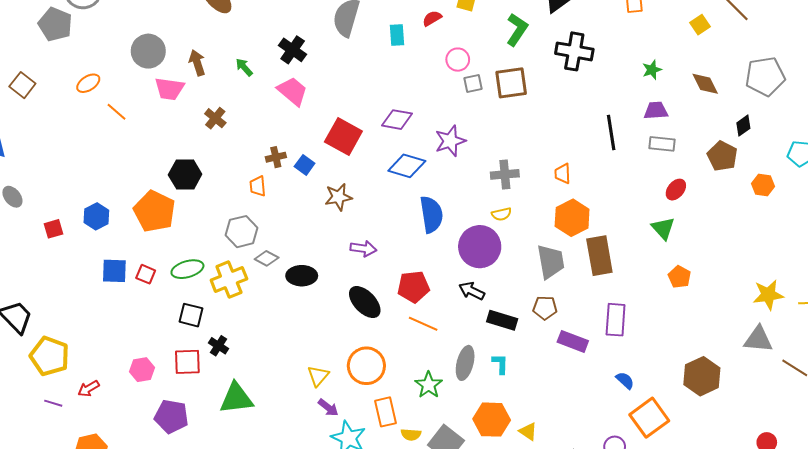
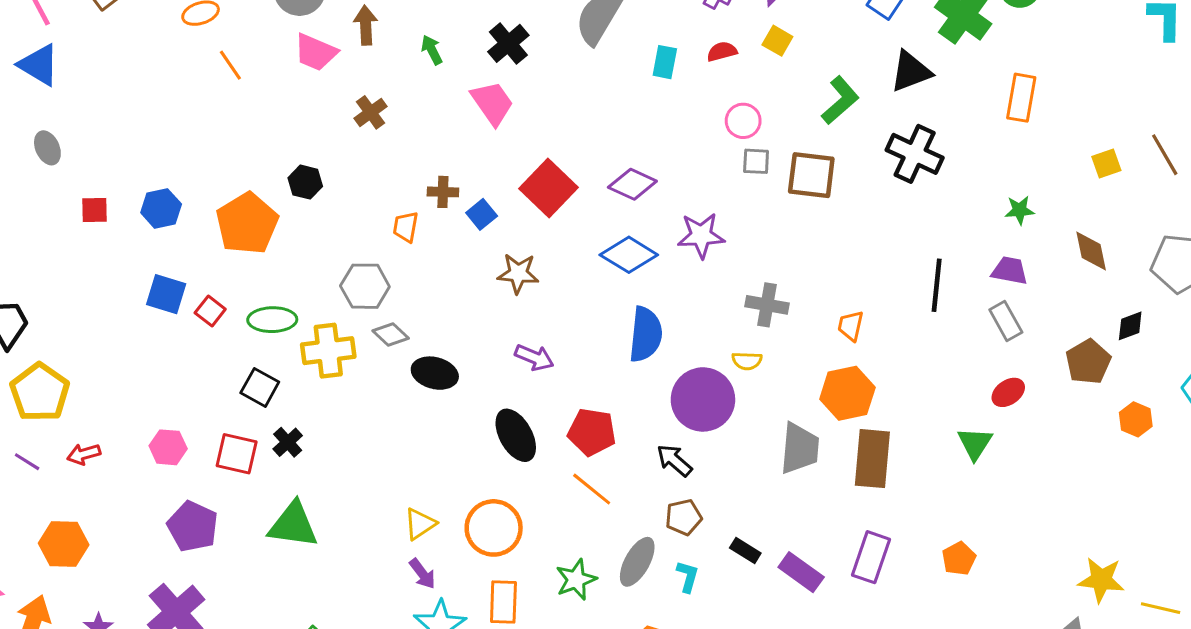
gray rectangle: (662, 144) -> (1006, 321), turned 40
black hexagon: (185, 174) -> (305, 182), size x0.7
orange pentagon: (679, 277) -> (959, 559), moved
brown pentagon: (545, 308) -> (684, 517), moved, turned -30
black rectangle: (502, 320) -> (745, 551), moved, size x0.7

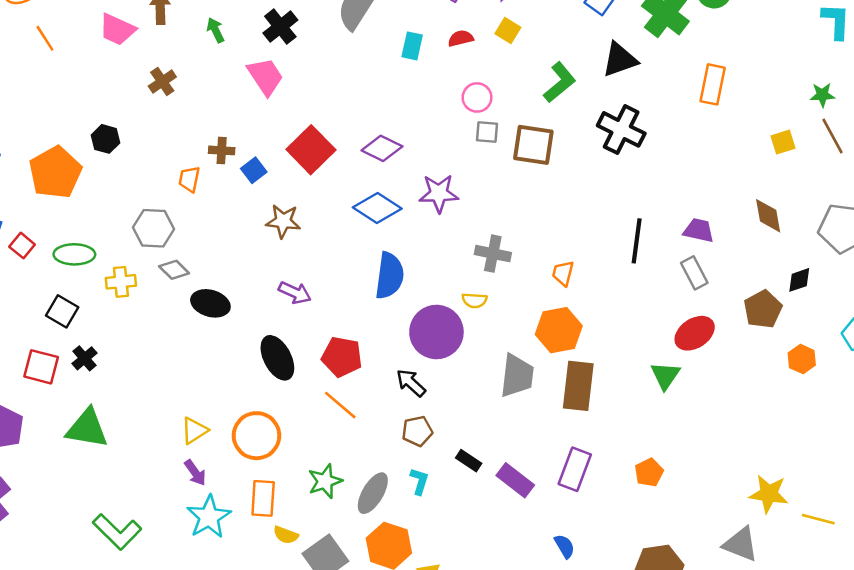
green star: (1020, 210) -> (822, 95), moved
yellow cross: (328, 351) -> (121, 282), size x0.7
red ellipse: (1008, 392) -> (695, 333), size x1.4
gray ellipse: (637, 562) -> (373, 493), moved

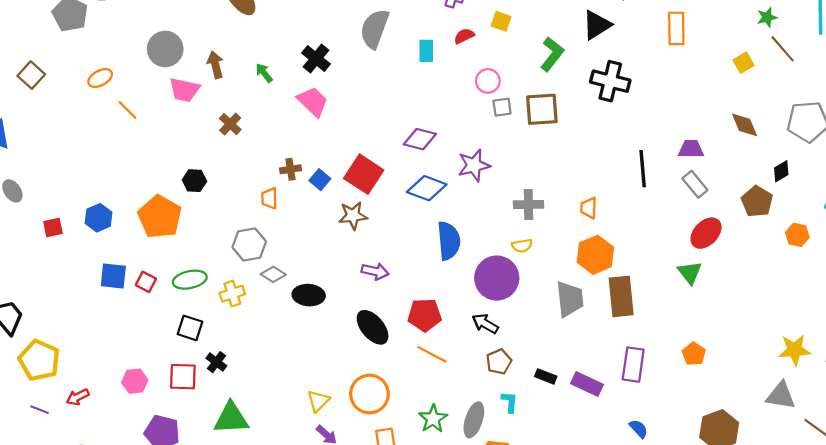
red square: (311, 150) -> (364, 174), moved

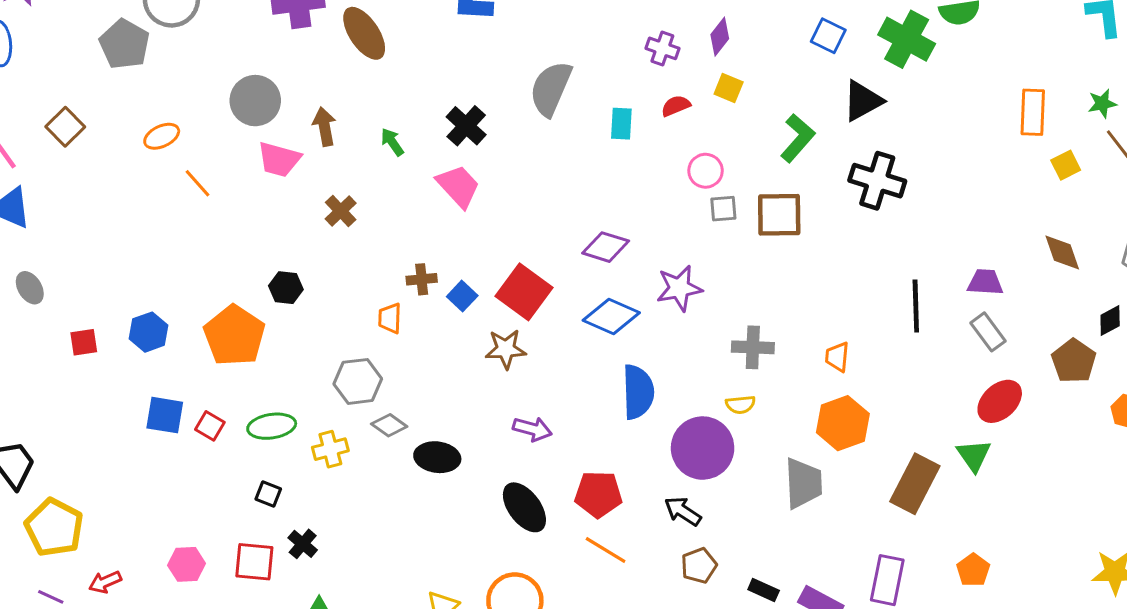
orange rectangle: (676, 28) -> (1033, 112), moved
brown rectangle: (621, 296) -> (915, 484), moved, turned 30
black square: (190, 328) -> (268, 494), size x0.7

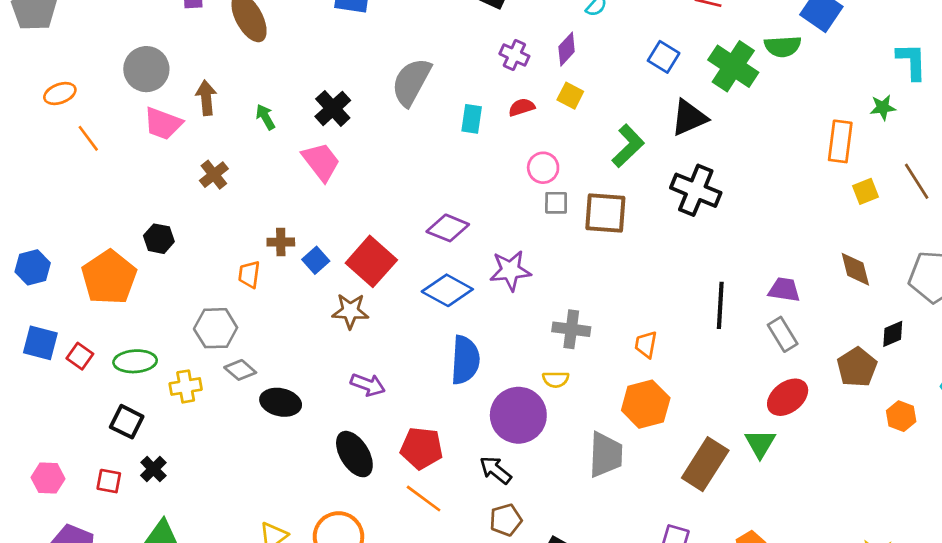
green star: (1102, 103) -> (883, 107), moved
black square: (268, 494) -> (127, 422), size x1.4
red square: (254, 562) -> (109, 481), size x0.7

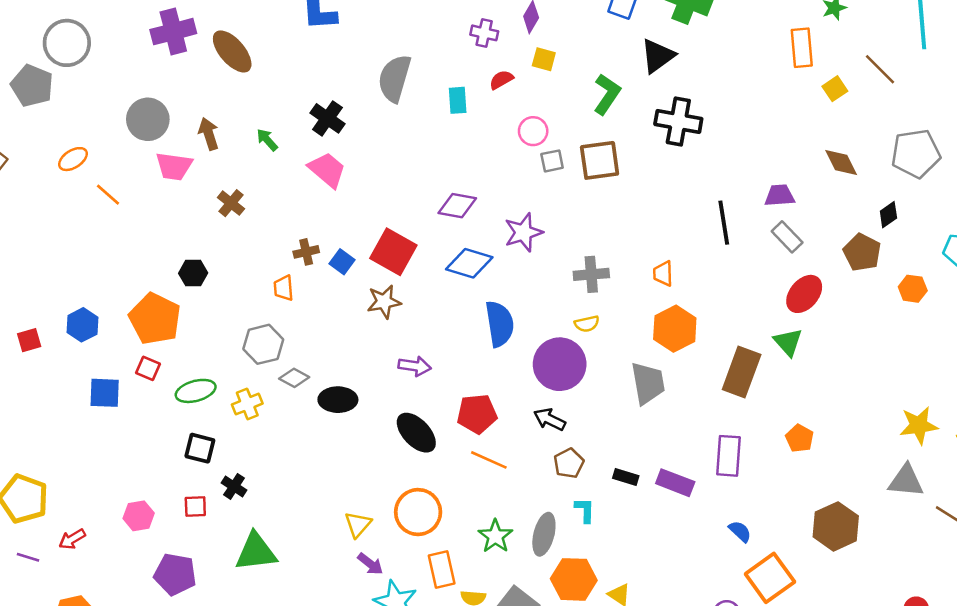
red square: (80, 356) -> (148, 368), moved

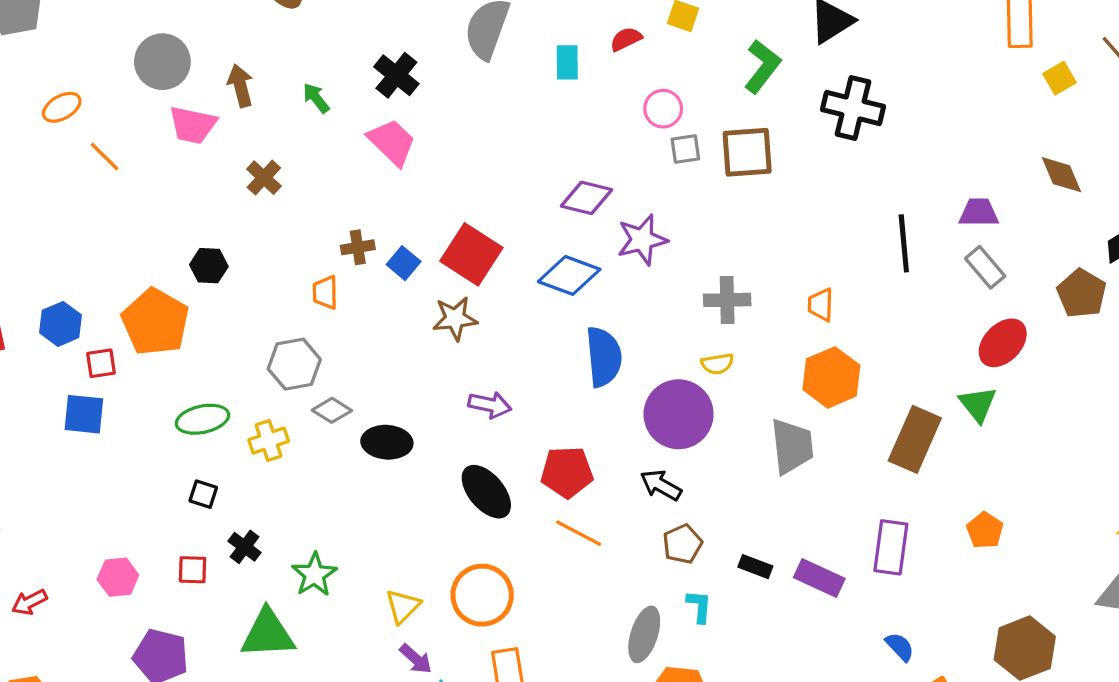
purple diamond: (457, 206) -> (586, 198), moved
red square: (148, 368) -> (101, 363), moved, turned -35
black square: (200, 448) -> (203, 494), size x0.7
green star: (495, 536) -> (314, 575), moved

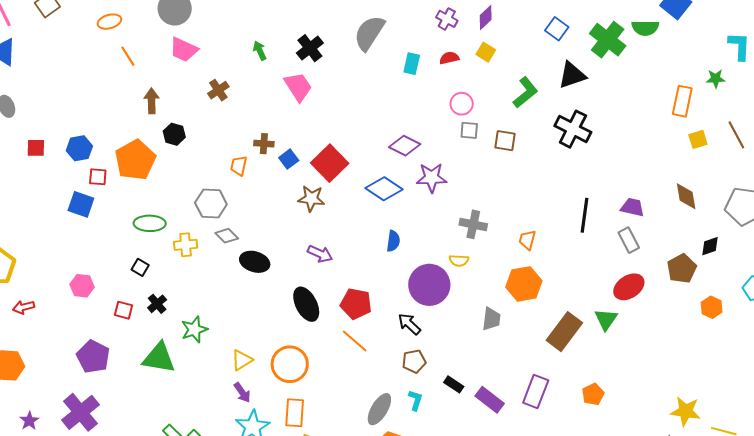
brown arrow: (240, 86) -> (152, 101), moved
brown square: (747, 152) -> (505, 141), size x0.7
blue semicircle: (604, 357) -> (393, 241), size x0.6
gray trapezoid: (792, 446) -> (491, 319), size x0.7
pink hexagon: (118, 577) -> (82, 286), moved

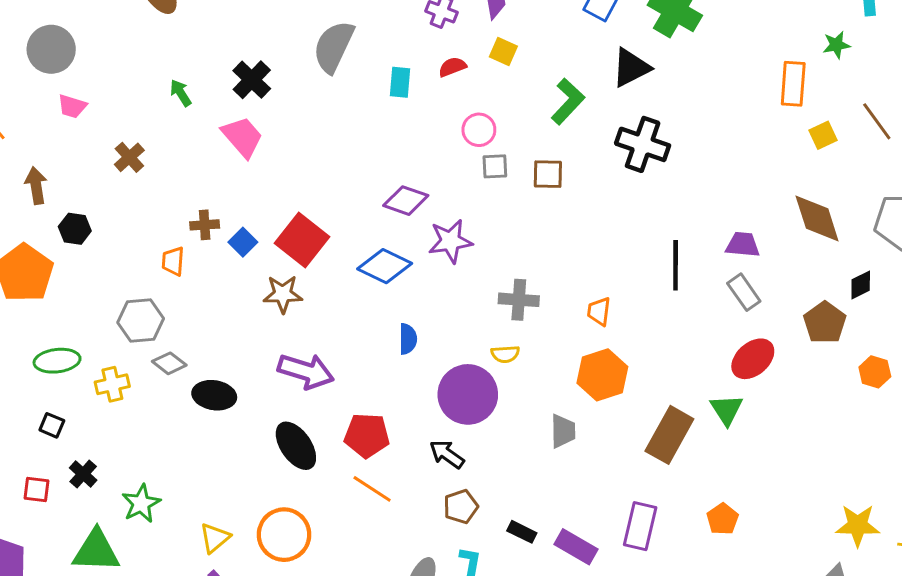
pink trapezoid: (184, 50) -> (72, 106), size x0.7
brown diamond: (686, 196) -> (817, 219), size x1.4
purple arrow: (320, 254) -> (306, 371), size x1.5

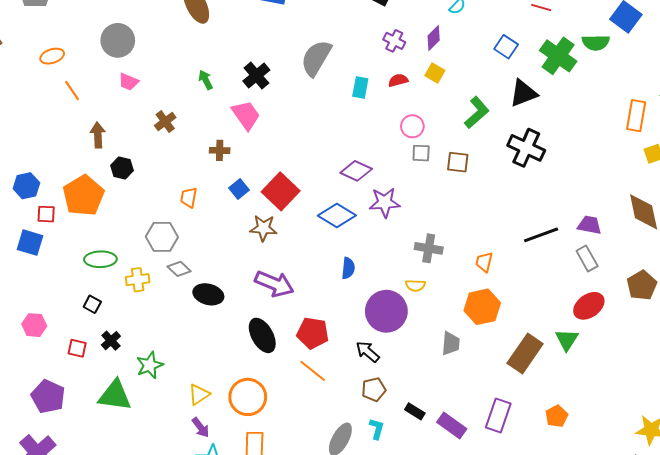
brown cross: (205, 225) -> (220, 150), moved
black line: (676, 265) -> (541, 235), turned 64

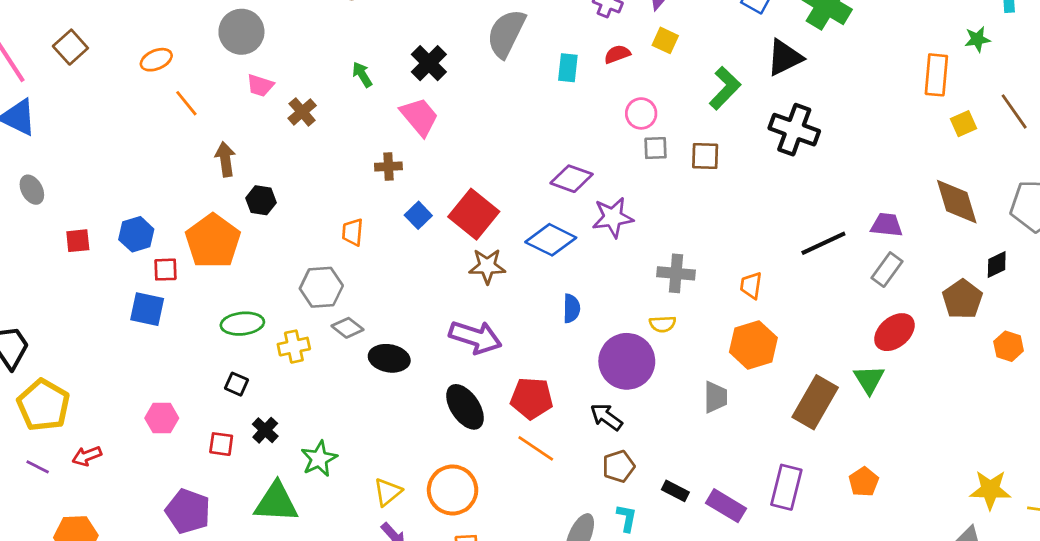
brown cross: (165, 122) -> (302, 112), moved
brown star: (263, 228) -> (487, 266), moved
gray rectangle: (587, 258) -> (887, 270), turned 70

